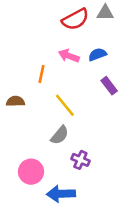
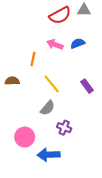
purple rectangle: (109, 86) -> (87, 86), moved

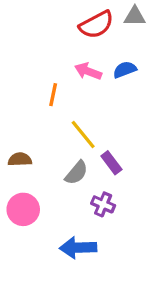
brown semicircle: (12, 81) -> (20, 159), moved
purple rectangle: (87, 86) -> (111, 163), moved
pink circle: (25, 137) -> (23, 209), moved

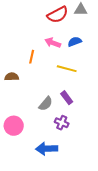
yellow line: (83, 134) -> (67, 69), moved, turned -36
brown semicircle: (20, 159) -> (12, 77), moved

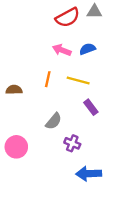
orange line: (32, 57) -> (48, 79), moved
purple rectangle: (67, 98) -> (91, 107), moved
blue arrow: (47, 149) -> (89, 174), moved

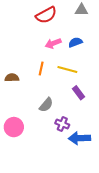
red semicircle: (68, 17) -> (46, 15), moved
pink arrow: (62, 50) -> (53, 43), turned -42
blue arrow: (89, 174) -> (79, 138), moved

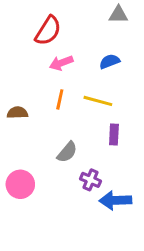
red semicircle: (46, 15) -> (48, 31), moved, turned -30
pink arrow: (53, 43) -> (61, 63), moved
purple rectangle: (78, 93) -> (114, 135), turned 40

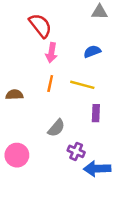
red semicircle: (48, 31) -> (40, 26), turned -70
pink arrow: (61, 63) -> (51, 53), turned -60

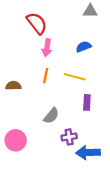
purple cross: (76, 151) -> (69, 137), turned -32

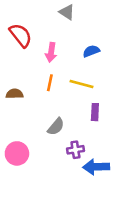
gray triangle: (90, 11) -> (67, 12), moved, turned 32
red semicircle: (37, 23) -> (21, 35), moved

